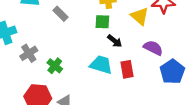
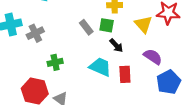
gray rectangle: (60, 14) -> (86, 27), moved
gray cross: (29, 53) -> (35, 33), moved
green cross: (55, 66) -> (55, 62), turned 32

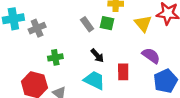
black arrow: (116, 45) -> (97, 56), moved
cyan trapezoid: (100, 67) -> (94, 80), moved

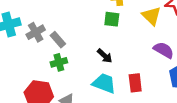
gray rectangle: (87, 24) -> (58, 40), moved
red rectangle: (123, 72) -> (135, 83), moved

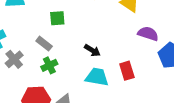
green square: (112, 19) -> (57, 18), moved
gray cross: (36, 32) -> (14, 59), moved

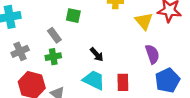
purple semicircle: (148, 34) -> (152, 54), turned 36
gray cross: (14, 59) -> (20, 51), moved

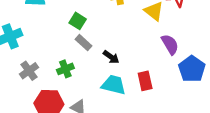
green square: (73, 16) -> (78, 21), turned 32
gray rectangle: (54, 35) -> (84, 43), moved

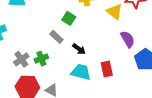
green square: (78, 21) -> (69, 18), moved
gray cross: (29, 71) -> (21, 59), moved

